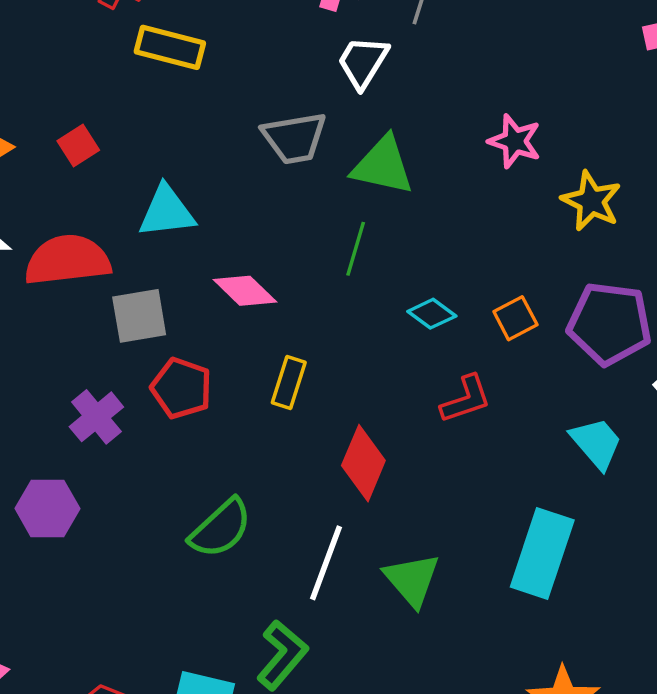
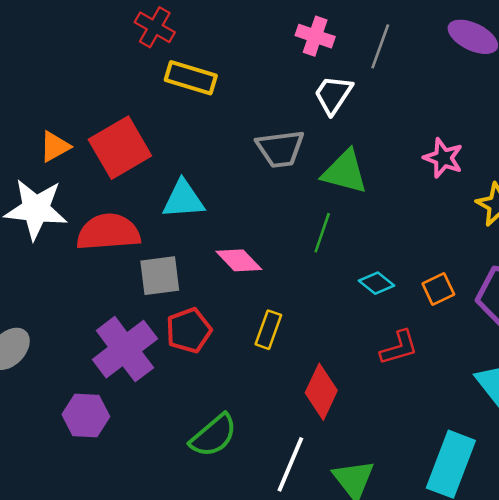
red square: (78, 145) -> (120, 148), size x2.0
red pentagon: (181, 388) -> (189, 330), turned 30
purple cross: (96, 417) -> (125, 349), size x1.6

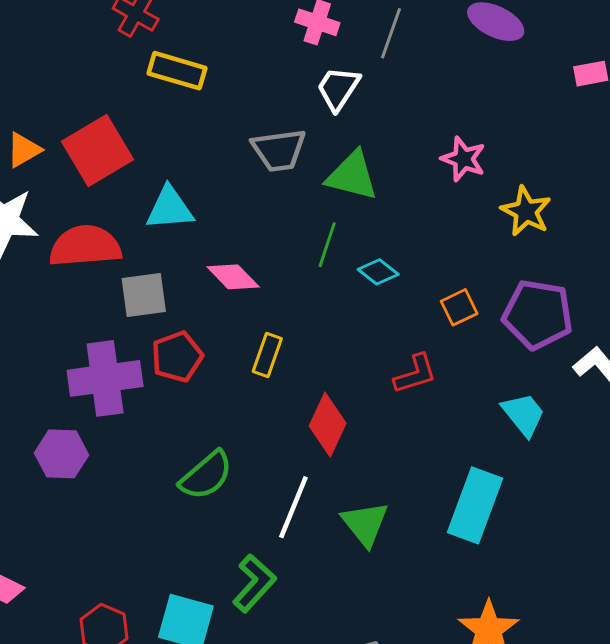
cyan diamond: (377, 283) -> (378, 272), moved
purple cross: (125, 349) -> (105, 378), turned 30

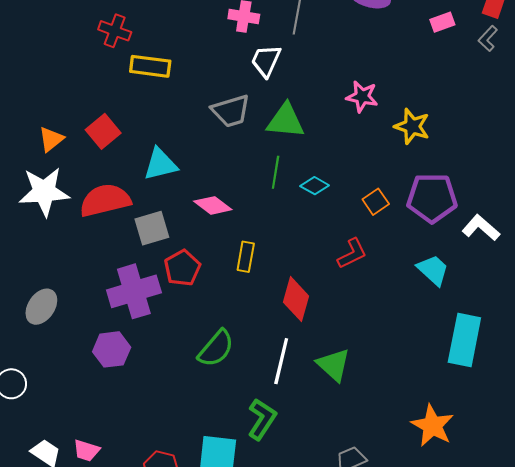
red square: (97, 150) -> (103, 131), size x0.7
cyan rectangle: (475, 505) -> (464, 340), moved

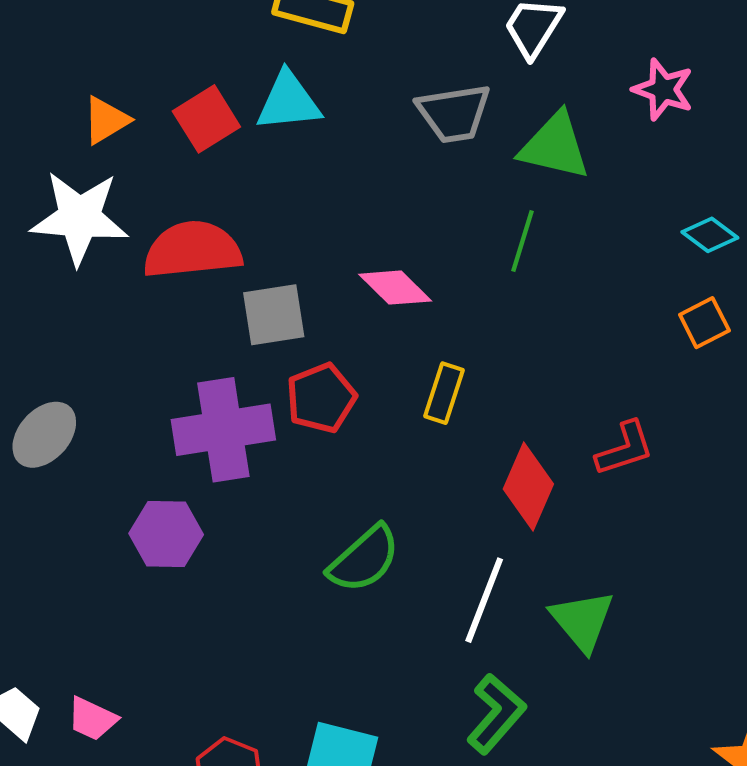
pink star: (362, 97) -> (663, 89), moved
cyan triangle: (160, 164) -> (289, 102), moved
cyan diamond: (315, 186) -> (710, 235), moved
red L-shape: (352, 254) -> (625, 449), moved
green L-shape: (262, 419) -> (496, 714), moved

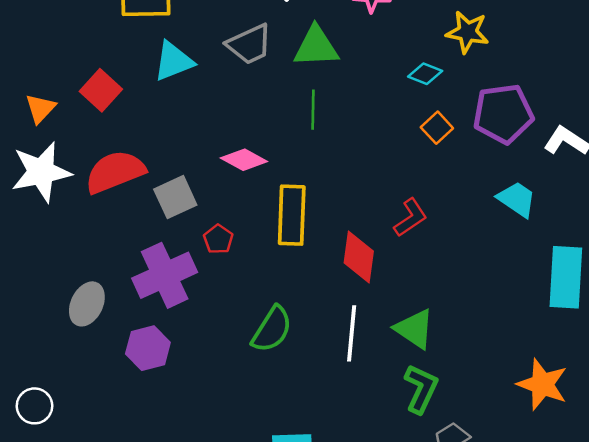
cyan triangle: (289, 102) -> (173, 61), moved
yellow rectangle: (444, 393) -> (292, 215), size x1.6
red pentagon: (321, 398) -> (218, 239), size x0.7
gray ellipse: (44, 435) -> (87, 304), moved
green L-shape: (496, 714) -> (421, 389), moved

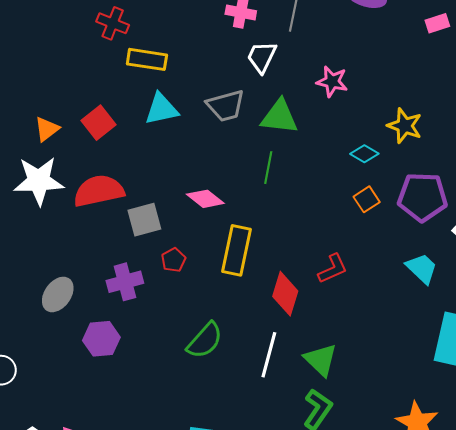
purple cross: (165, 275) -> (125, 282), size x0.7

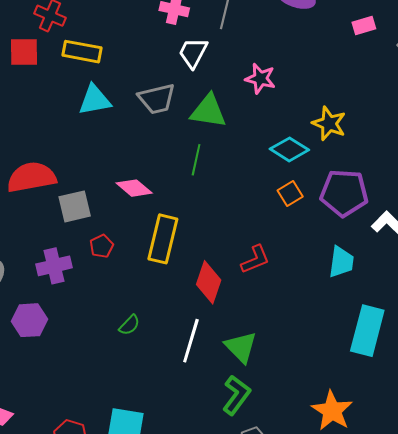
red square: (99, 123) -> (24, 52), moved, turned 36
cyan diamond: (364, 154) -> (289, 149), size x1.4
cyan trapezoid: (422, 268) -> (341, 262), turned 52
green semicircle: (205, 340) -> (129, 325), size x0.6

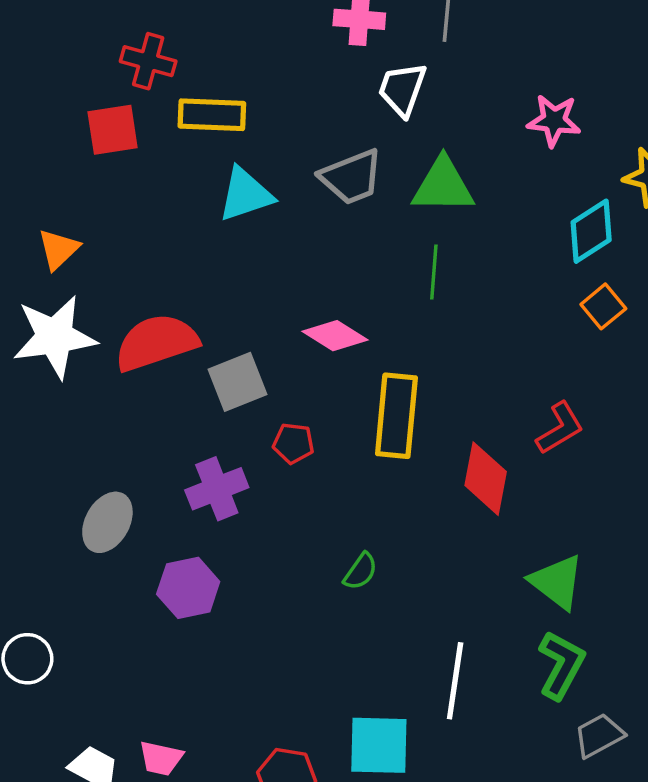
pink star: (260, 79) -> (554, 120), moved
cyan diamond: (289, 149) -> (591, 231), turned -57
red pentagon: (102, 246) -> (293, 443), turned -30
white line: (191, 341) -> (455, 681), moved

